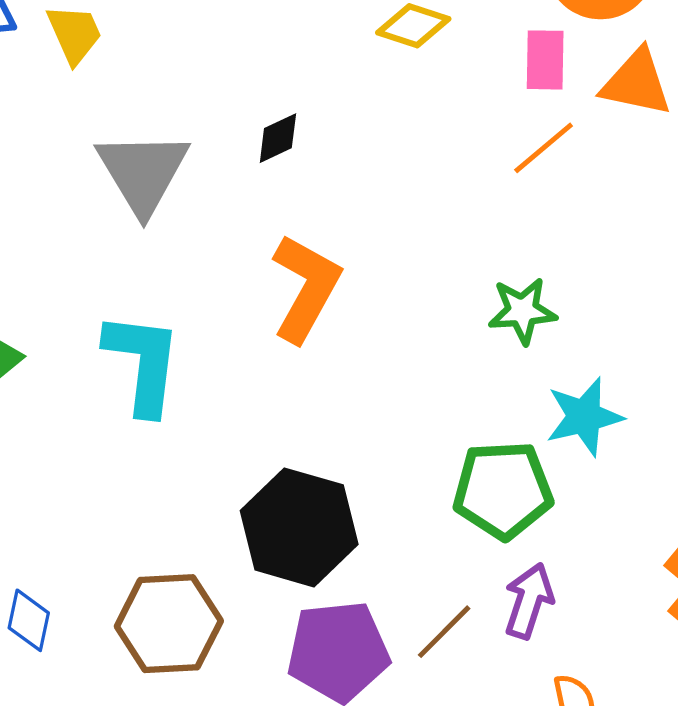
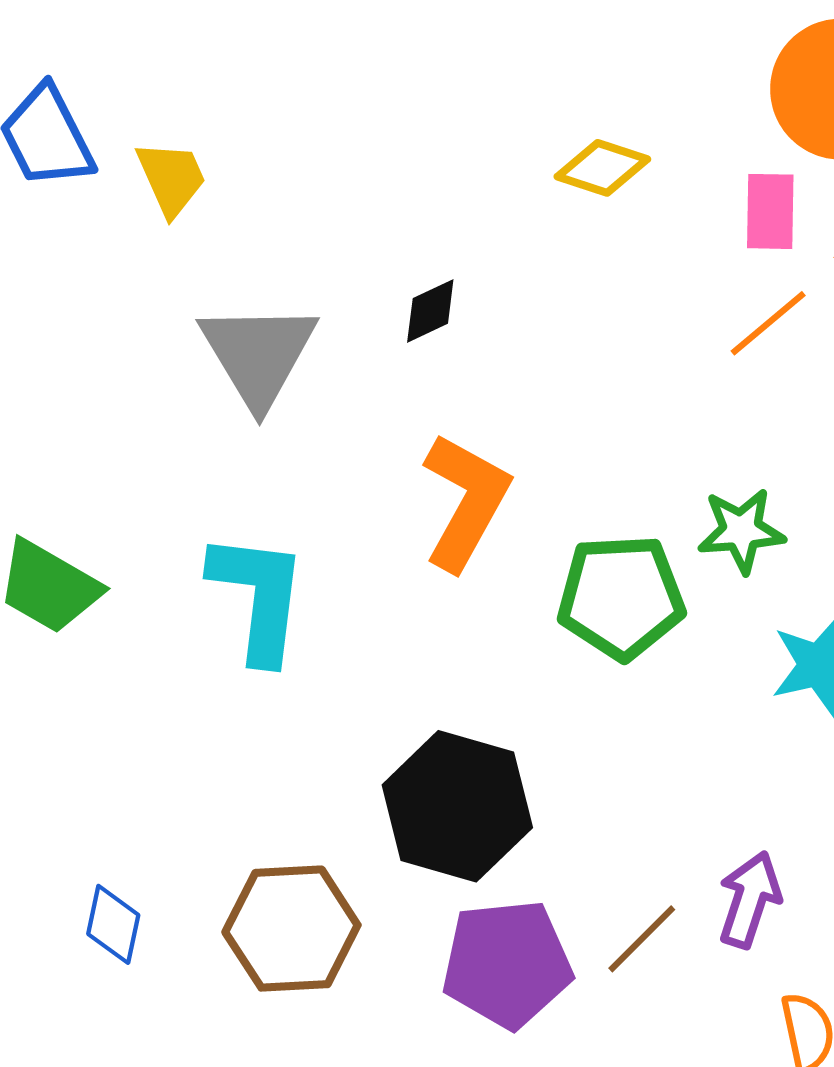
green pentagon: (503, 490) -> (621, 597), moved

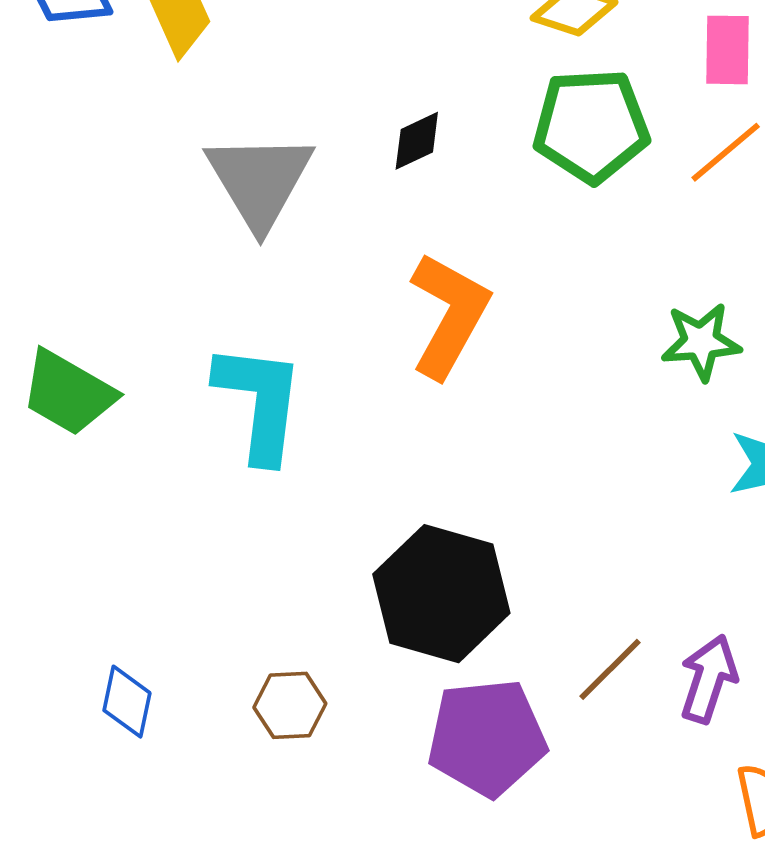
green pentagon: (621, 597) -> (591, 126), moved
brown hexagon: (291, 929) -> (290, 705), size x0.6
brown line: (642, 939) -> (610, 669), moved

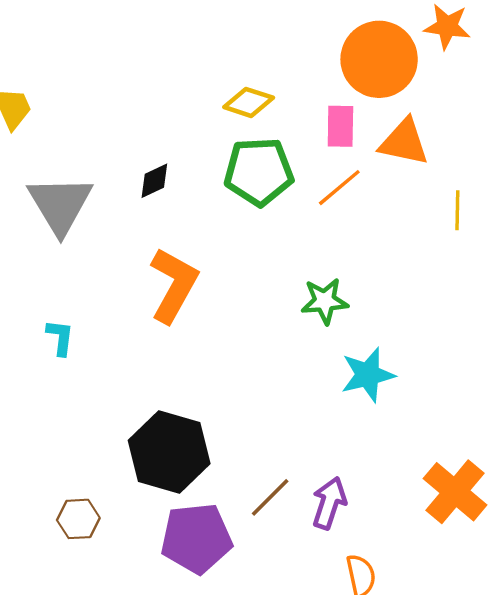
cyan L-shape: (260, 402) -> (60, 337), size x0.5

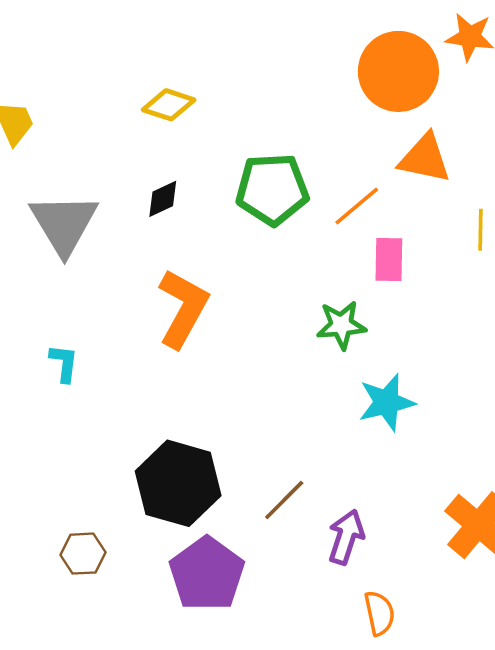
yellow diamond: (249, 102) -> (169, 105), moved
pink rectangle: (340, 126) -> (389, 260), moved
brown line: (270, 497) -> (284, 500), moved
purple pentagon: (196, 538) -> (207, 574), turned -30

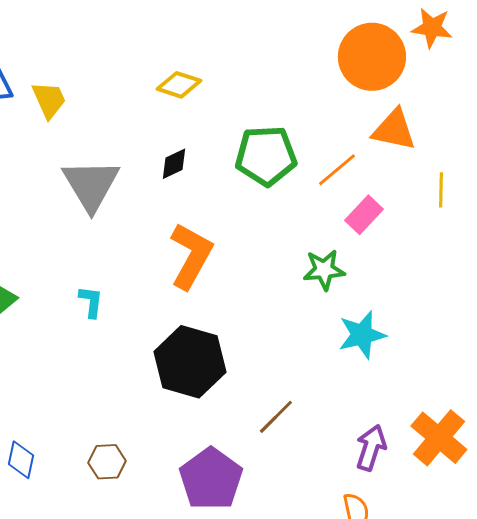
pink rectangle: (389, 260) -> (364, 215), turned 42
black hexagon: (178, 483) -> (190, 362), moved
purple arrow: (346, 537) -> (371, 448), moved

